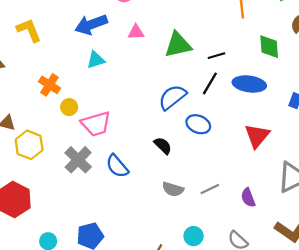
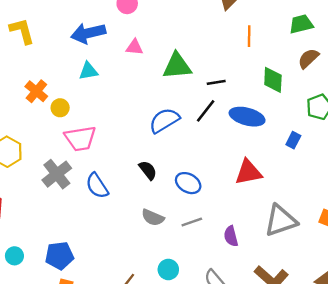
yellow circle: (69, 107) -> (60, 108), moved
blue ellipse: (198, 124) -> (188, 183), moved
red triangle: (257, 136) -> (248, 172), turned 32

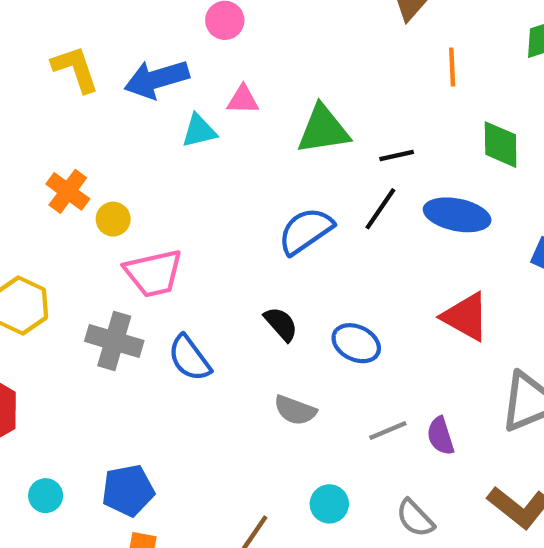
yellow L-shape: (22, 31) -> (75, 69), moved
cyan triangle: (88, 71) -> (199, 131), moved
red triangle: (248, 172) -> (466, 317), turned 44
gray cross: (57, 174) -> (114, 341), turned -32
gray line: (192, 222) -> (388, 431), moved

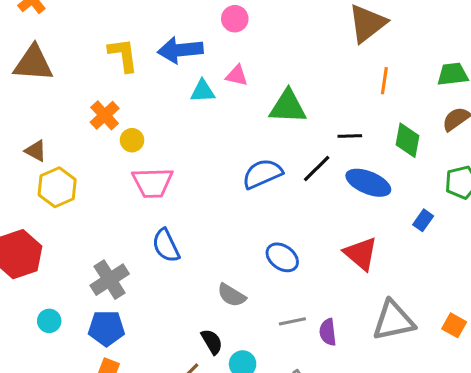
yellow L-shape: (75, 69) -> (123, 55), moved
black line: (397, 155) -> (350, 136), moved
black semicircle: (281, 324) -> (212, 342), moved
gray cross: (114, 341) -> (110, 280), moved, turned 30

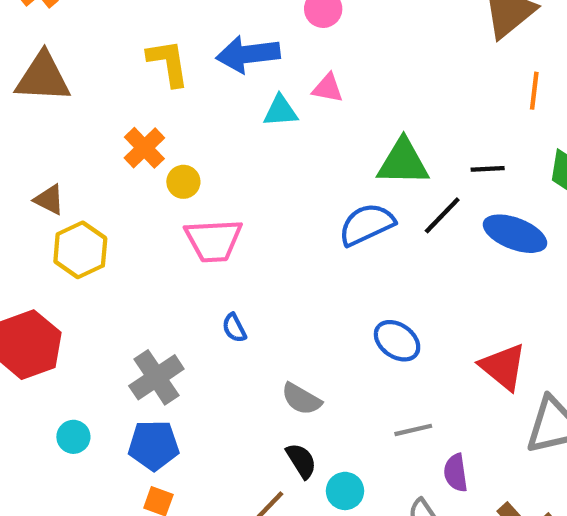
green triangle: (288, 107) -> (403, 162), moved
blue semicircle: (166, 246) -> (234, 328), size x0.6
red triangle: (361, 254) -> (503, 367), moved
gray semicircle: (231, 295) -> (301, 399), moved
purple semicircle: (328, 332) -> (456, 473), moved

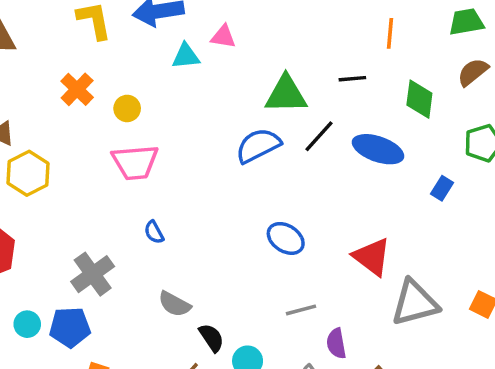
black line: (488, 169) -> (352, 79), moved
yellow circle: (183, 182) -> (127, 108), moved
gray semicircle: (301, 399) -> (175, 304), moved
blue pentagon: (154, 445) -> (70, 327), moved

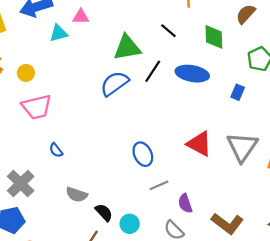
black line: (352, 79) -> (168, 31), turned 54
blue ellipse: (286, 238) -> (143, 154), moved, turned 40
gray triangle: (415, 303) -> (242, 147), moved, turned -32

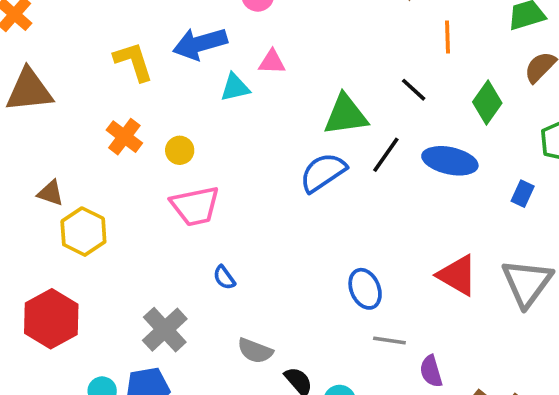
green diamond: (214, 37) -> (487, 102), turned 35
gray line: (159, 185) -> (389, 341), turned 30

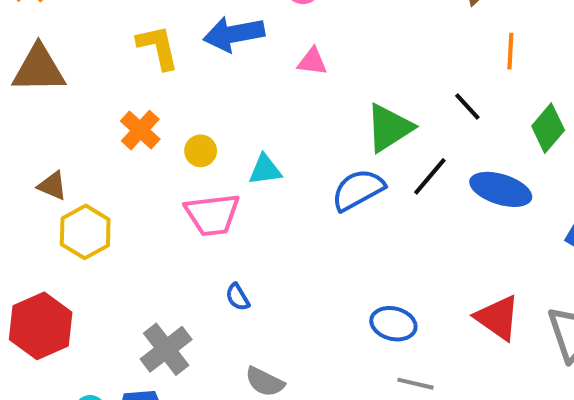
cyan triangle: (235, 87) -> (265, 170), moved
green triangle: (346, 115) -> (389, 128), turned -30
blue ellipse: (365, 289) -> (393, 324), turned -57

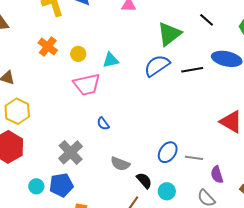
black line: (430, 176) -> (192, 70), moved, turned 45
yellow hexagon: (85, 232) -> (17, 111), moved
blue ellipse: (393, 324) -> (168, 152), moved, turned -65

